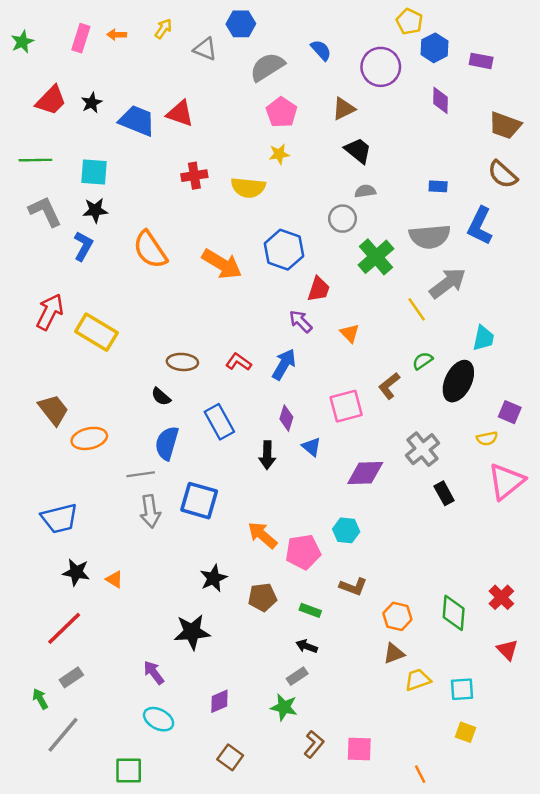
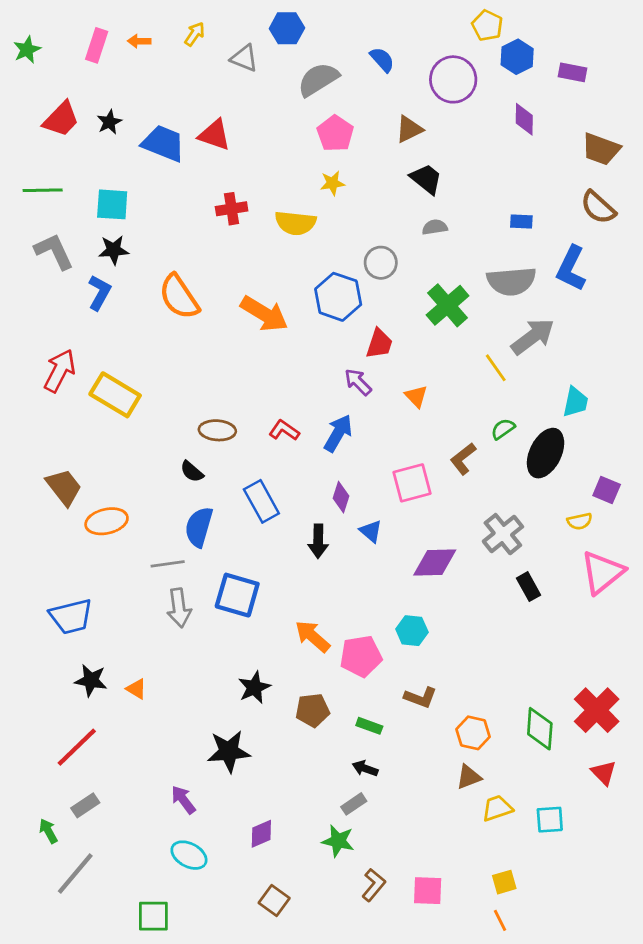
gray circle: (343, 219) -> (381, 263), moved
red cross: (501, 597) -> (597, 710), size x1.5
yellow square: (466, 732) -> (504, 882), moved, turned -36

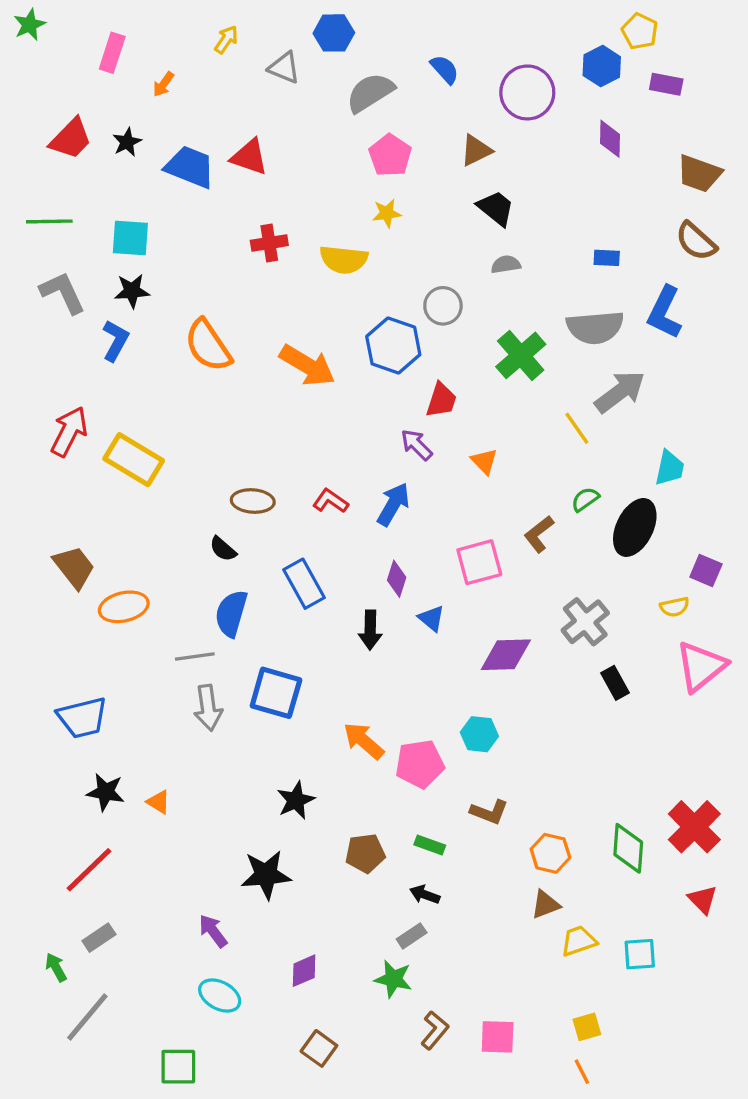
yellow pentagon: (487, 25) -> (640, 31), moved
orange arrow: (139, 41) -> (163, 84), moved, turned -55
green star: (27, 50) -> (29, 25), moved
brown pentagon: (313, 710) -> (365, 853), moved

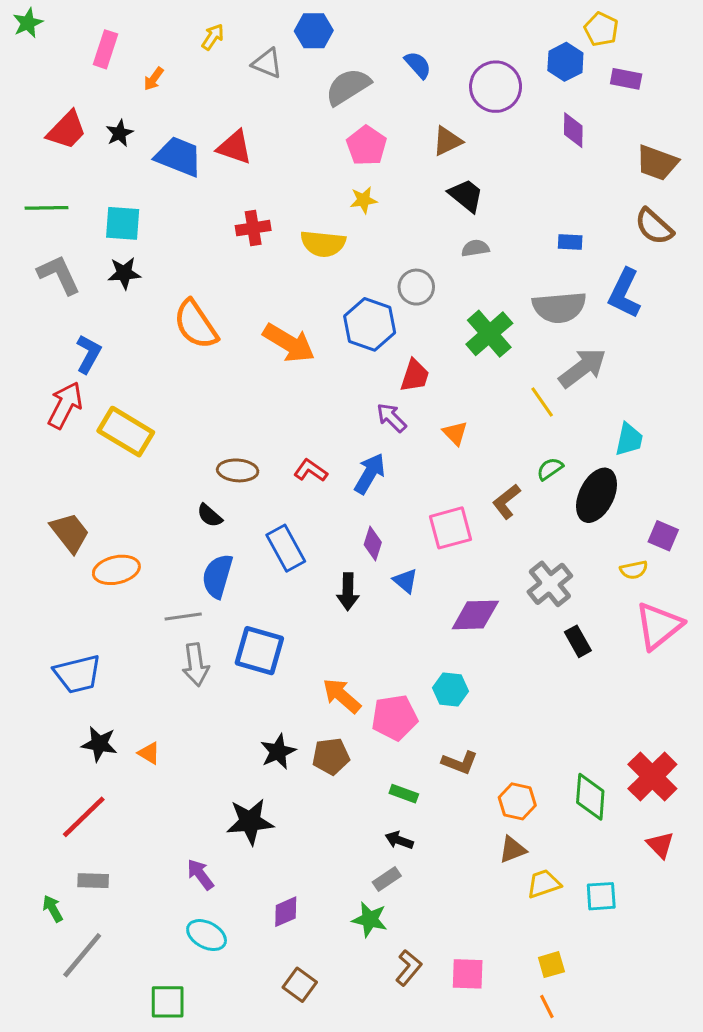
blue L-shape: (115, 341) -> (88, 354), moved
brown pentagon: (365, 853) -> (331, 756), moved
gray rectangle: (99, 938) -> (93, 881), turned 36

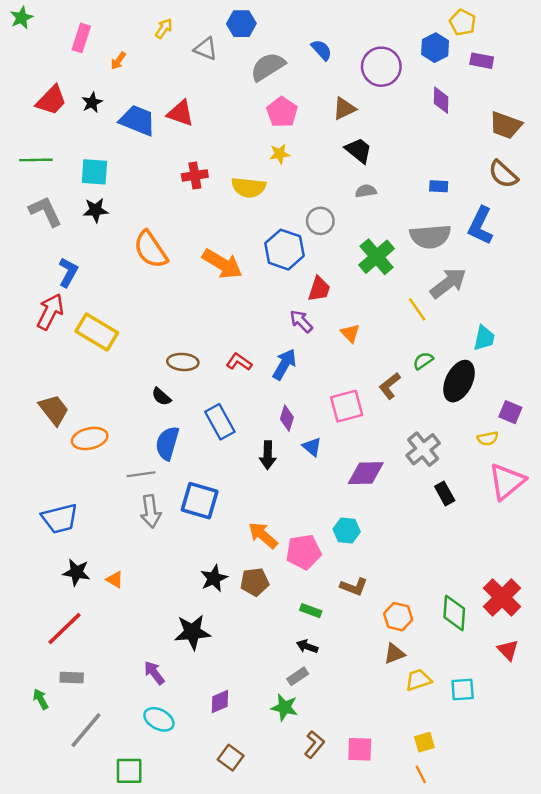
gray line: (82, 955) -> (86, 730), moved

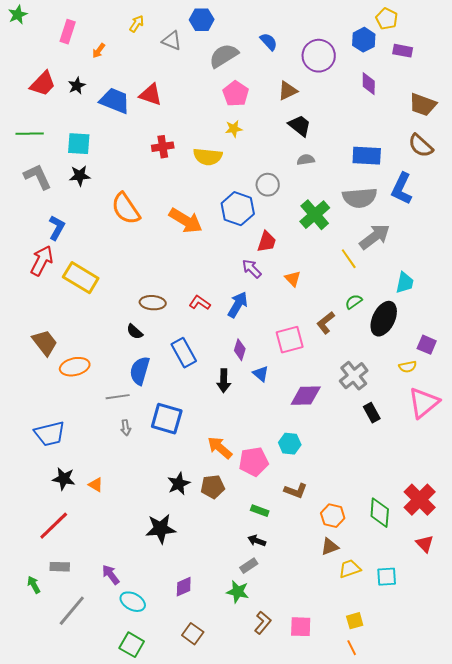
blue rectangle: (439, 186) -> (367, 156), size x1.8
gray arrow: (151, 511) -> (126, 428), size x0.6
purple arrow: (154, 673) -> (111, 575), moved
green square: (129, 771) -> (132, 645), moved, turned 30

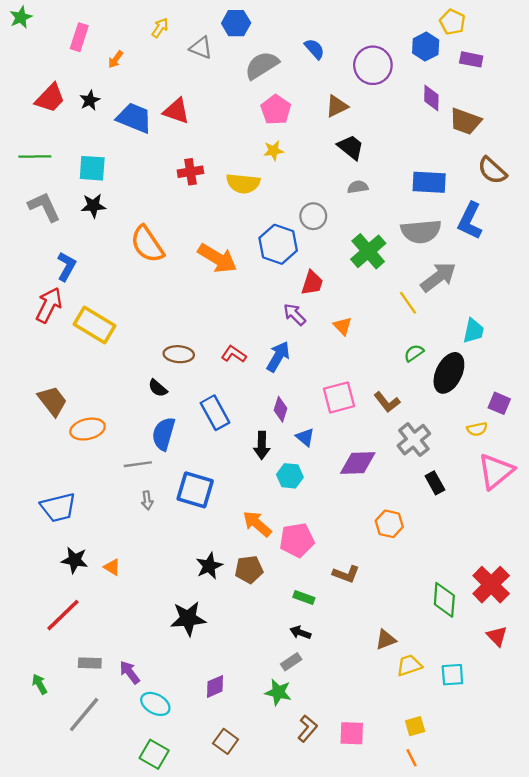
brown trapezoid: (423, 105) -> (465, 121), moved
brown L-shape: (326, 323) -> (387, 402), moved, turned -90
cyan hexagon: (290, 444) -> (290, 476), moved
orange hexagon: (333, 516) -> (389, 524), moved
gray rectangle: (60, 567) -> (90, 663), moved

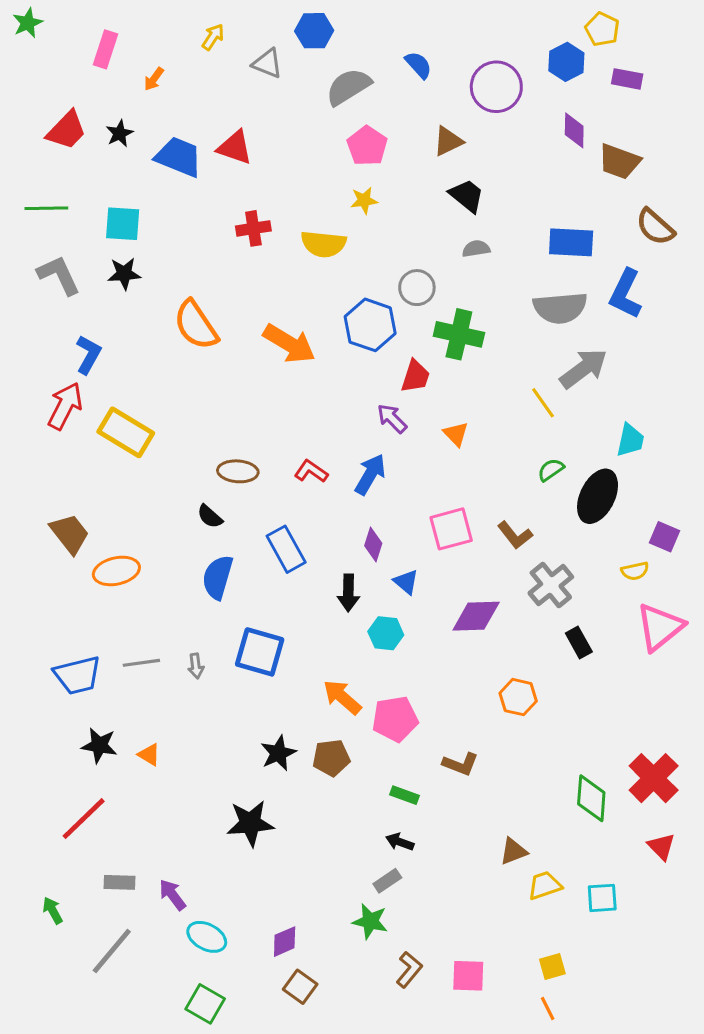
green cross: (368, 251) -> (459, 334), moved, turned -36
gray line: (138, 464) -> (141, 663), moved
purple diamond: (215, 686) -> (285, 942), moved

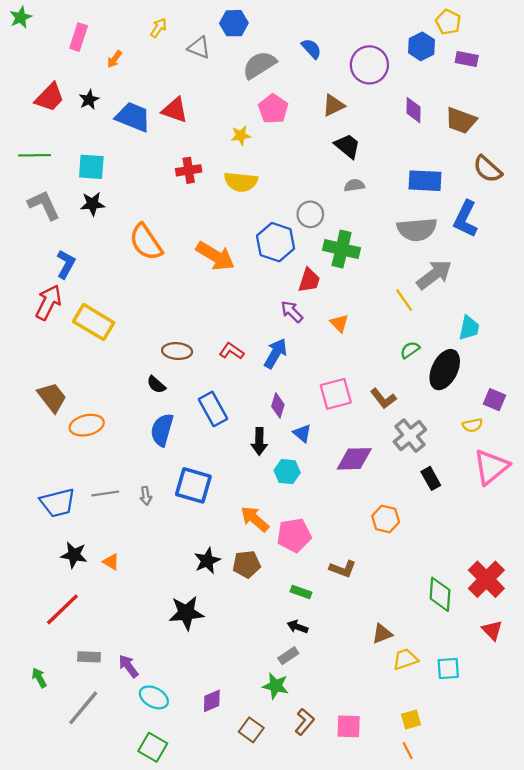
purple diamond: (574, 130) -> (413, 110), moved
yellow star: (364, 200) -> (241, 136), moved
brown square: (300, 987) -> (251, 730), moved

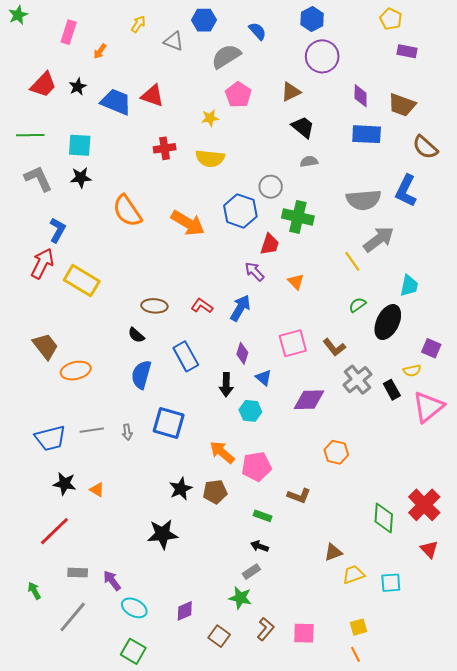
blue hexagon: (422, 46) -> (312, 19), moved
blue semicircle: (311, 49) -> (257, 31), moved
blue rectangle: (425, 181) -> (367, 134), moved
black rectangle: (431, 478) -> (392, 390), moved

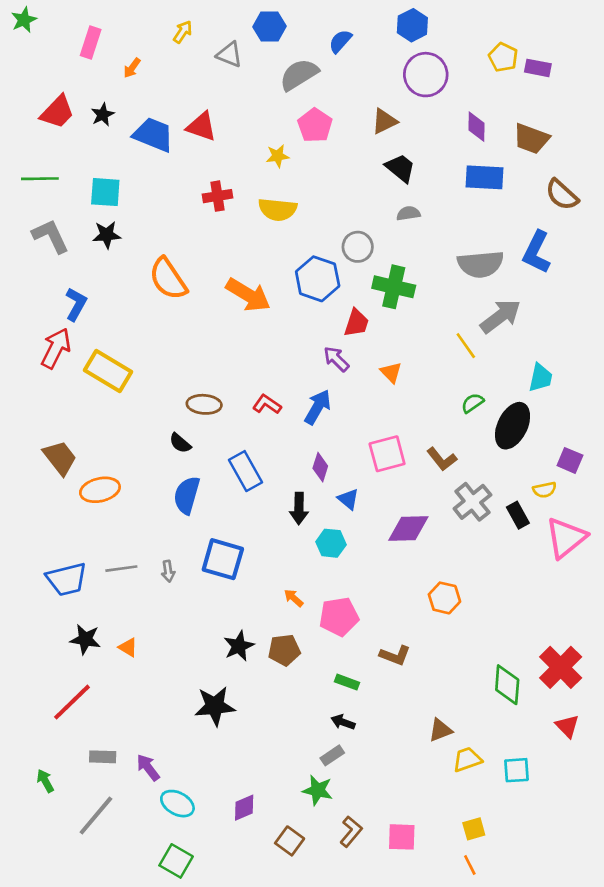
yellow pentagon: (391, 19) -> (503, 57), moved
blue semicircle: (257, 31) -> (340, 41), turned -96
orange arrow: (222, 452) -> (294, 598), size x0.6

